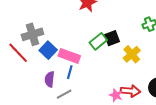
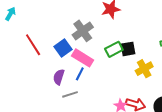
gray cross: (32, 34) -> (83, 31), moved, turned -30

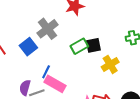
pink rectangle: (83, 58) -> (55, 84), moved
purple semicircle: (59, 77) -> (25, 88), moved

